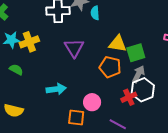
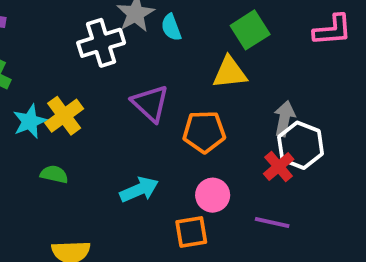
green square: (136, 53) -> (250, 30), moved
orange pentagon: (110, 67) -> (204, 132), moved

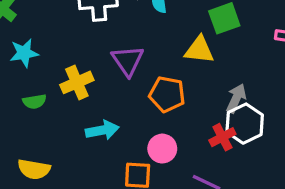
yellow cross: (64, 116) -> (77, 82), moved
green semicircle: (54, 174) -> (34, 102), turned 145

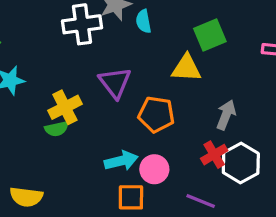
green semicircle: (34, 102) -> (57, 129), moved
white hexagon: (245, 124) -> (241, 163), moved
cyan arrow: (102, 130) -> (121, 161), moved

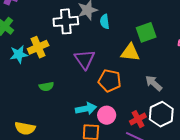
yellow cross: (65, 107) -> (38, 47), moved
gray arrow: (226, 115) -> (154, 83), turned -72
red cross: (214, 155) -> (138, 119), moved

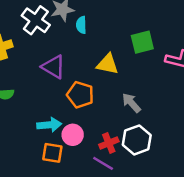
white cross: (66, 21) -> (36, 20), turned 35
green square: (146, 32) -> (142, 42), moved
purple triangle: (85, 59) -> (53, 67), turned -30

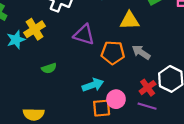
gray arrow: (131, 103) -> (141, 52), moved
pink circle: (73, 135) -> (116, 99), moved

